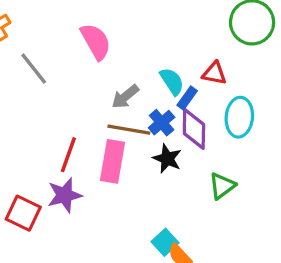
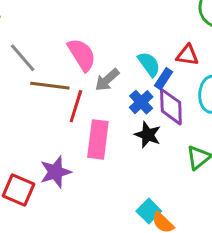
pink semicircle: (96, 42) -> (82, 55), moved
brown line: (129, 130) -> (50, 86), moved
red line: (68, 155) -> (76, 106), moved

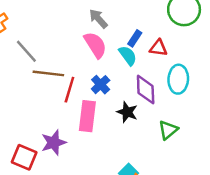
pink semicircle: (82, 55) -> (95, 45), moved
blue rectangle: (164, 79) -> (135, 38), moved
gray arrow: (107, 80) -> (98, 19), moved, turned 90
blue cross: (141, 102) -> (101, 85), moved

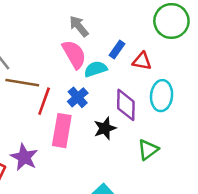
cyan semicircle: (128, 56) -> (96, 69), moved, turned -75
black star: (127, 112) -> (105, 128), turned 30
purple star: (54, 143) -> (24, 157), turned -30

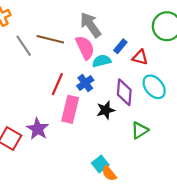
gray arrow: (79, 26) -> (91, 25), size x1.4
brown line: (22, 83) -> (50, 39), moved
cyan ellipse: (162, 96) -> (154, 87), turned -50

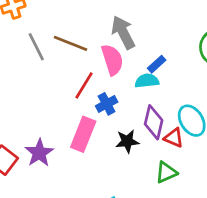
red triangle: (140, 57) -> (174, 138), moved
cyan semicircle: (102, 61) -> (147, 81), moved
red line: (57, 84) -> (84, 85), moved

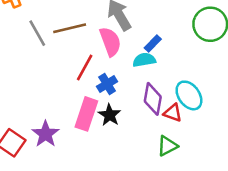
brown line: (71, 43) -> (70, 28), turned -32
black star: (127, 141) -> (110, 115), moved, turned -30

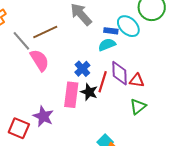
pink semicircle: (110, 42) -> (40, 60), moved
blue rectangle: (153, 44) -> (111, 31), turned 64
red line: (85, 67) -> (103, 82), moved
cyan ellipse: (189, 95) -> (128, 26), moved

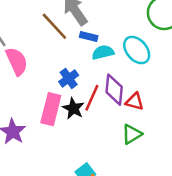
cyan ellipse: (128, 26) -> (137, 50), moved
blue rectangle: (111, 31) -> (89, 36), moved
brown line: (45, 32) -> (54, 26), moved, turned 65

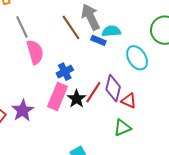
cyan semicircle: (103, 52) -> (111, 31), moved
blue cross: (69, 78) -> (65, 72), moved

